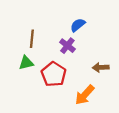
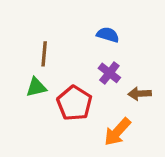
blue semicircle: (78, 25) -> (108, 35), turned 56
purple cross: (67, 46) -> (109, 73), moved

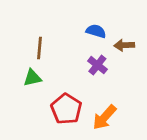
brown arrow: (140, 94) -> (124, 45), moved
red pentagon: (74, 103) -> (66, 109), moved

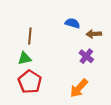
purple cross: (97, 65) -> (86, 56), moved
red pentagon: (66, 109) -> (30, 82), moved

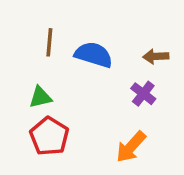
blue semicircle: (72, 23) -> (94, 55), moved, size x1.5
brown line: (30, 36) -> (49, 42), moved

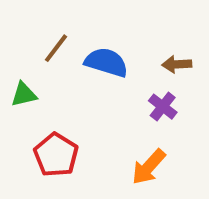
brown line: (49, 42) -> (56, 48), turned 32
green triangle: (40, 97) -> (24, 94), moved

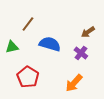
blue semicircle: (106, 62) -> (50, 44), moved
brown arrow: (177, 64) -> (88, 32), turned -32

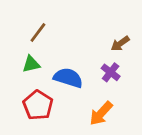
blue semicircle: (50, 44) -> (68, 78), moved
green triangle: (12, 47) -> (31, 64), moved

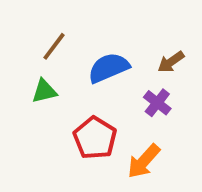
blue semicircle: (68, 78) -> (109, 68), moved, turned -40
red pentagon: (38, 105) -> (95, 138), moved

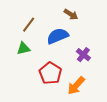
brown arrow: (171, 62) -> (71, 14), moved, turned -112

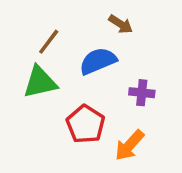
green triangle: (23, 48) -> (40, 82), size x1.5
purple cross: (83, 55) -> (142, 93), turned -32

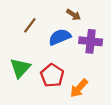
green triangle: (40, 82) -> (20, 68), moved, turned -35
purple cross: (142, 93) -> (91, 41), moved, size x1.5

